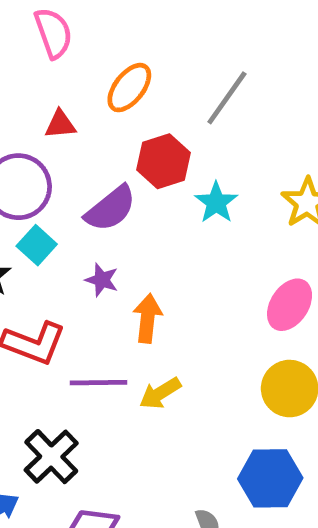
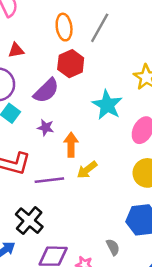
orange ellipse: (129, 88) -> (64, 27), moved, turned -40
cyan star: (216, 202) -> (107, 105), moved, size x1.4
yellow arrow: (160, 393) -> (87, 170), moved

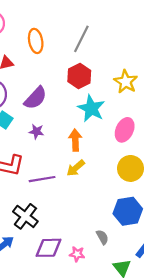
orange ellipse: (64, 27) -> (36, 41), moved
red hexagon: (71, 64) -> (79, 76), moved
orange arrow: (71, 145) -> (75, 140), moved

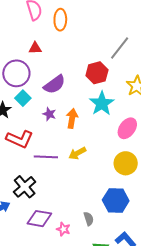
gray line: (81, 39) -> (120, 48), moved
orange ellipse: (36, 41) -> (60, 20), moved
orange arrow: (75, 140) -> (72, 118), moved

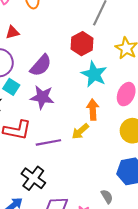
purple star: (49, 114) -> (42, 97), size x1.6
orange arrow: (72, 118) -> (93, 110), moved

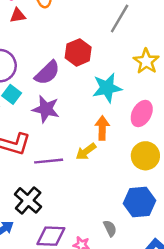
red triangle: (12, 32) -> (18, 15), moved
red hexagon: (82, 44) -> (78, 52), moved
cyan star: (94, 74) -> (107, 88), turned 30

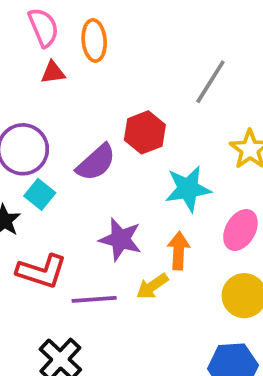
purple star: (46, 109) -> (120, 239), moved

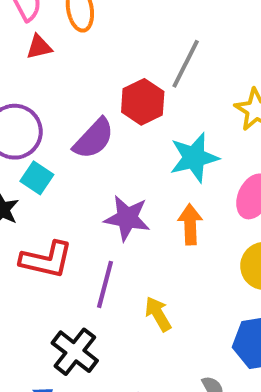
gray line: (210, 82) -> (186, 64), moved
yellow arrow: (152, 286) -> (158, 314), moved, turned 100
purple line: (94, 299) -> (105, 284), turned -66

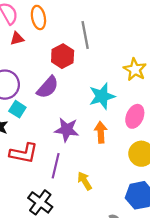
gray line: (186, 64) -> (85, 35), moved, turned -36
red hexagon: (143, 102) -> (63, 56), moved

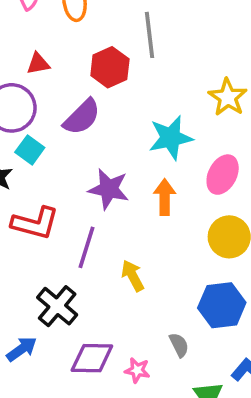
red triangle: (17, 39) -> (38, 64), moved

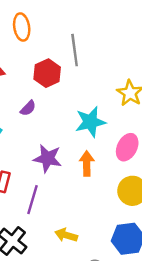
purple semicircle: (82, 117) -> (28, 108), size x0.6
yellow arrow: (133, 276) -> (66, 235), moved, turned -45

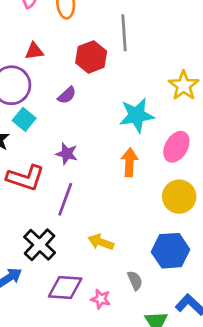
purple star: (48, 158) -> (67, 154), moved, size x0.7

